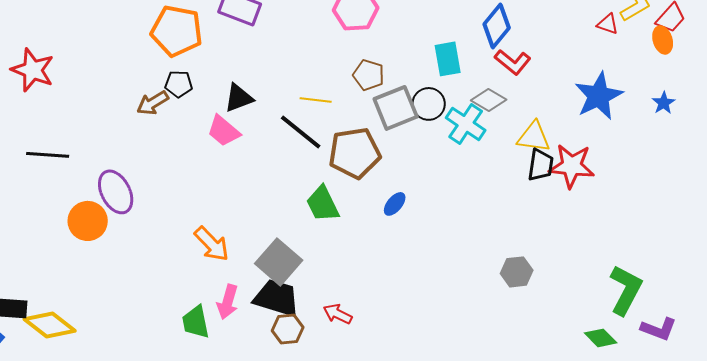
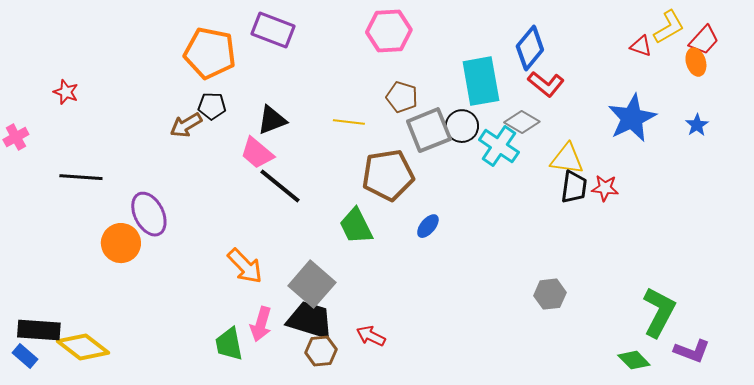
cyan rectangle: (448, 59) -> (481, 81), size x1.4
red star: (33, 70) -> (66, 92), size x0.6
black line: (301, 132) -> (280, 186), moved
red star: (572, 166) -> (605, 188), size x0.6

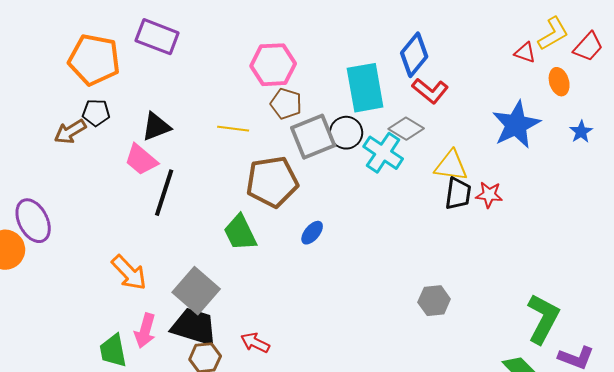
pink hexagon: (389, 31) -> (273, 65), moved
orange ellipse: (696, 62) -> (559, 82), moved
black line: (280, 186) -> (164, 193), turned 69

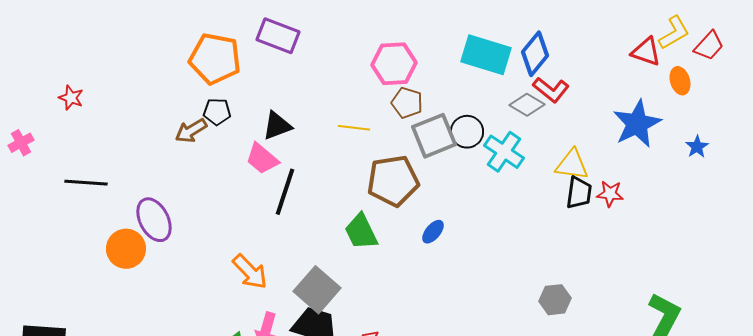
red triangle: (525, 53) -> (646, 52), size x1.4
cyan rectangle: (365, 88) -> (486, 55), moved, turned -63
gray diamond: (406, 129) -> (527, 105), moved
blue star: (581, 132) -> (697, 147), moved

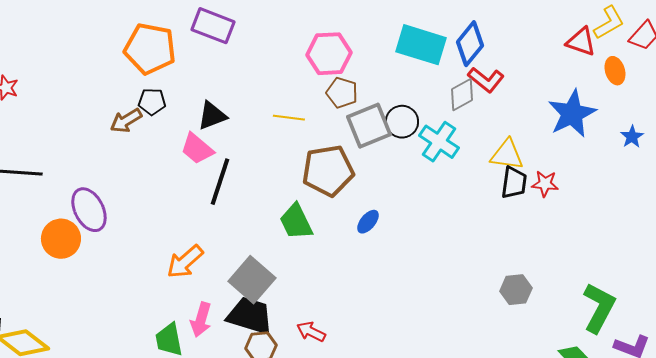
gray diamond: (527, 105) -> (462, 95), turned -60
orange arrow: (250, 272) -> (185, 262), turned 93
gray hexagon: (555, 300) -> (516, 290), moved

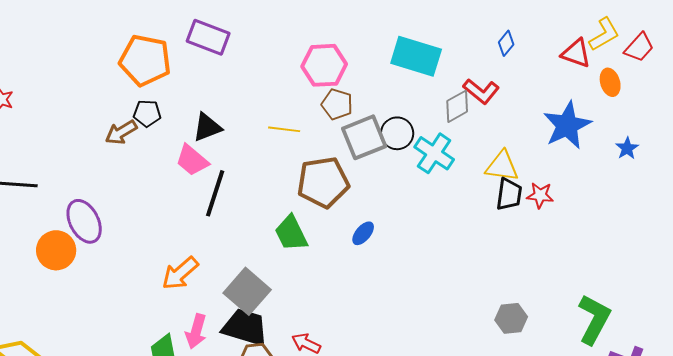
blue diamond: (470, 44) -> (506, 43), moved, size x0.6
gray hexagon: (516, 290) -> (511, 318), moved

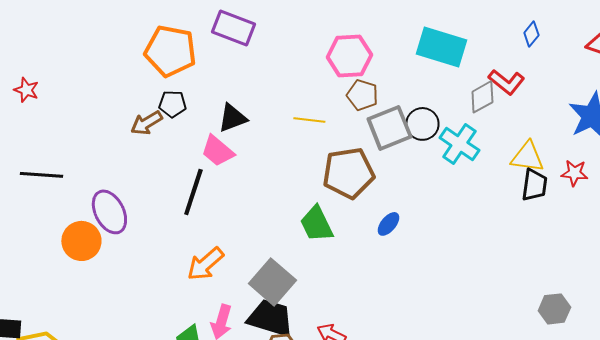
black line: (215, 193) -> (193, 192), moved
red star: (540, 195) -> (574, 173), moved
gray hexagon: (511, 318) -> (554, 309), moved

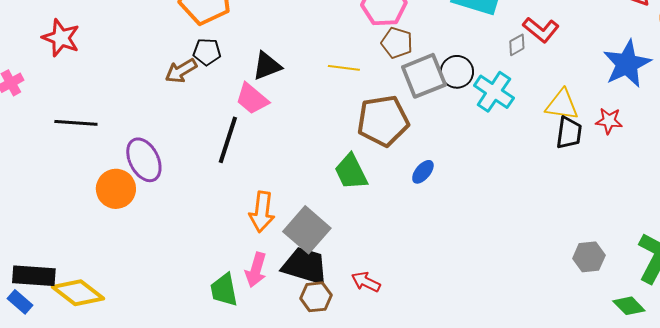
red star: (26, 90) -> (61, 38), size x1.5
gray diamond: (482, 97) -> (517, 45), size x0.7
orange arrow: (205, 264) -> (262, 212), moved, turned -42

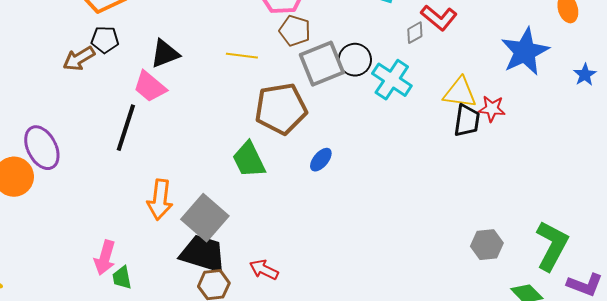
red star: (609, 121) -> (492, 109), moved
pink arrow: (256, 270) -> (105, 258), moved
green trapezoid: (224, 290) -> (122, 278), size x0.7

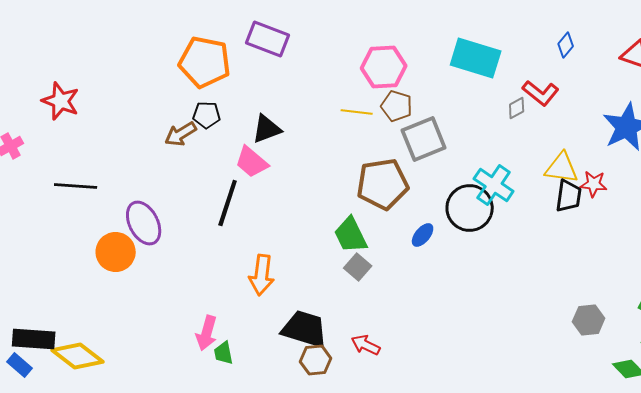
yellow line: (242, 56) -> (357, 112), moved
black circle: (355, 60) -> (470, 208), moved, size x1.4
cyan cross: (392, 80) -> (494, 185), moved
gray square: (205, 218) -> (358, 267), moved, size x0.6

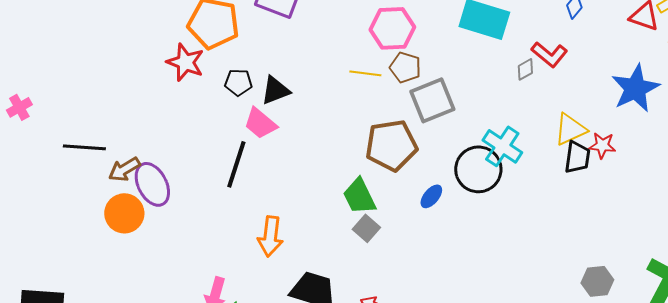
red star: (61, 101) -> (185, 62), moved
black pentagon: (207, 115) -> (238, 82), moved
brown arrow: (181, 134) -> (124, 169), moved
yellow triangle: (562, 168) -> (570, 129), turned -33

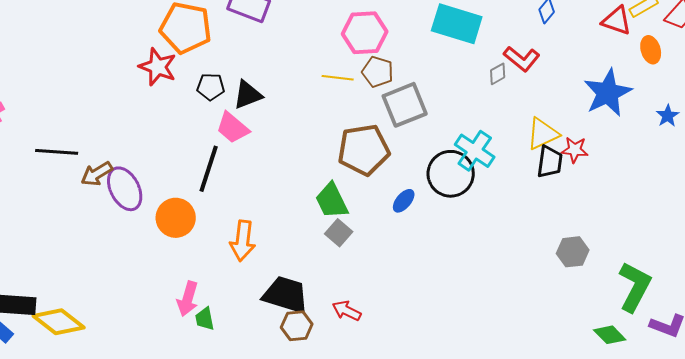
orange circle: (124, 213) -> (176, 218), moved
gray hexagon: (597, 281) -> (573, 252), moved

